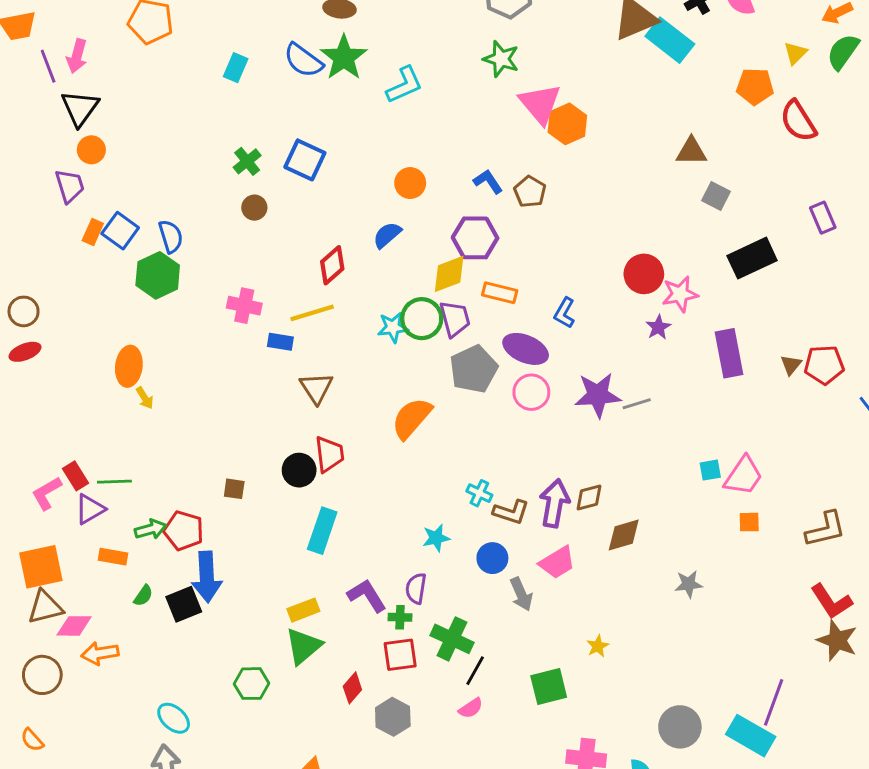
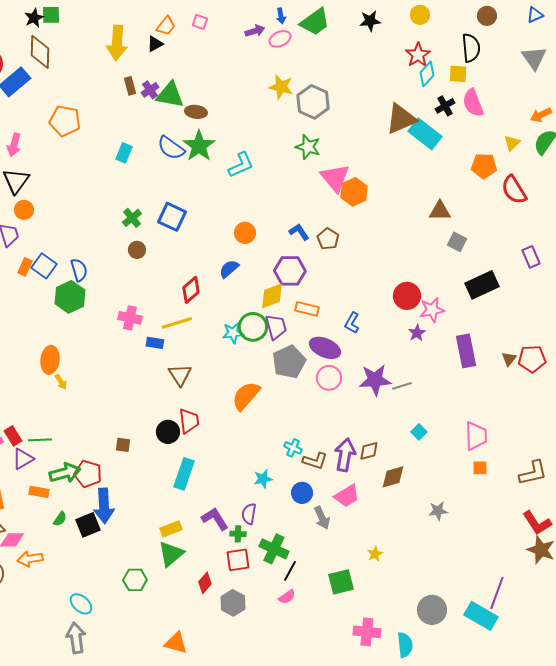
cyan square: (710, 470) -> (419, 432), moved, turned -35
pink trapezoid: (743, 476) -> (476, 436), turned -36
green arrow: (150, 529) -> (65, 473), size x1.4

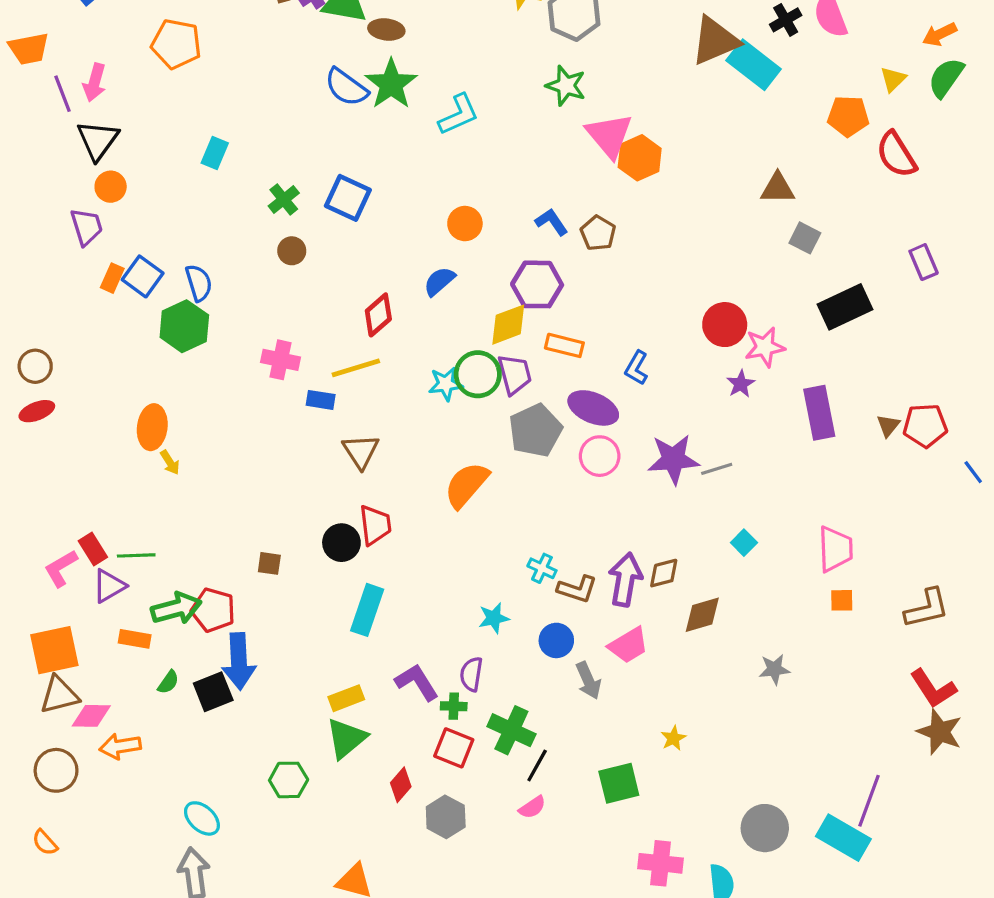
cyan rectangle: (124, 153) -> (215, 153), moved
red square: (238, 560) -> (454, 748), turned 30

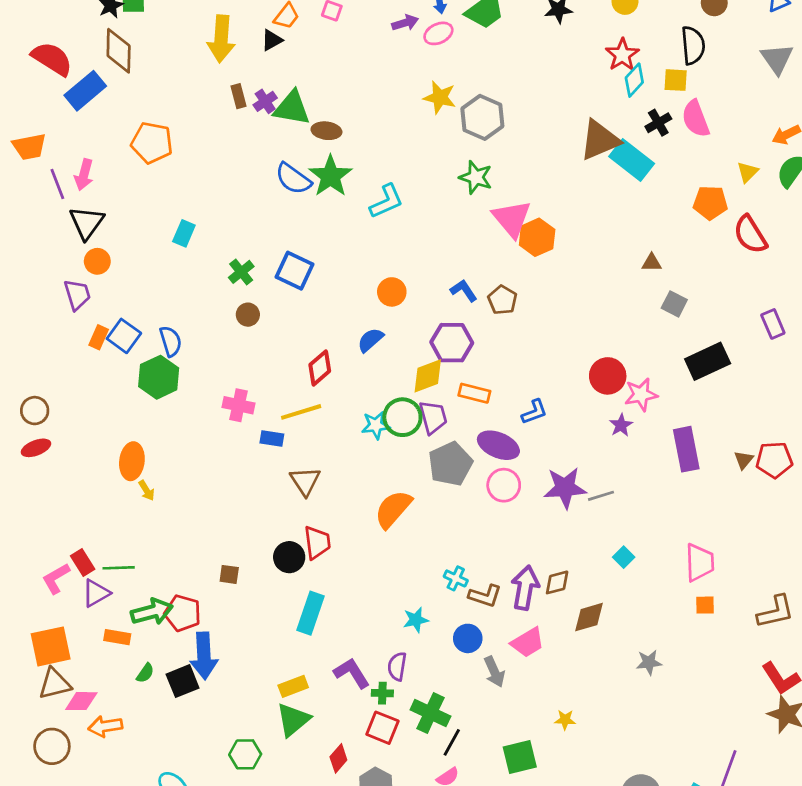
brown triangle: (778, 188) -> (652, 263), size x0.7
blue L-shape: (637, 368) -> (534, 412), turned -140
yellow star: (673, 738) -> (565, 720), turned 30

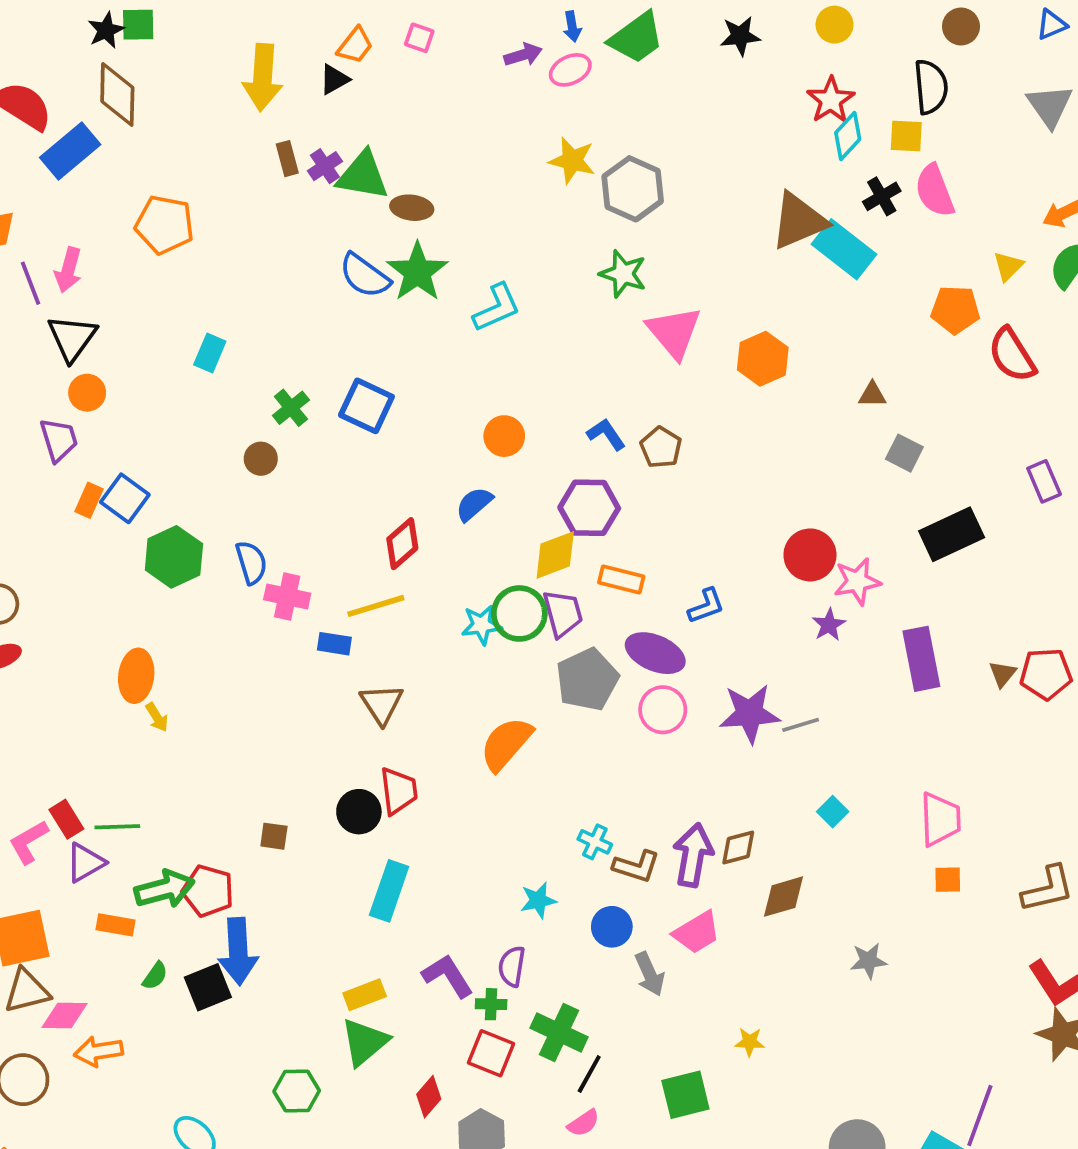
orange hexagon: (537, 237) -> (763, 359), moved
brown circle: (248, 315) -> (261, 459), moved
blue semicircle: (171, 341) -> (251, 563), moved

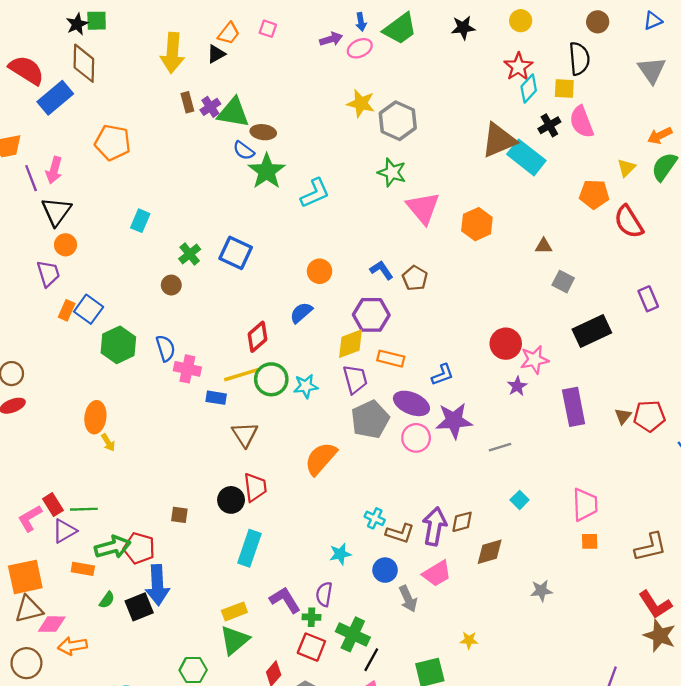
blue semicircle: (365, 276) -> (244, 151), moved, size x0.7
green circle: (519, 613) -> (271, 379), moved
purple star: (750, 714) -> (454, 421), moved

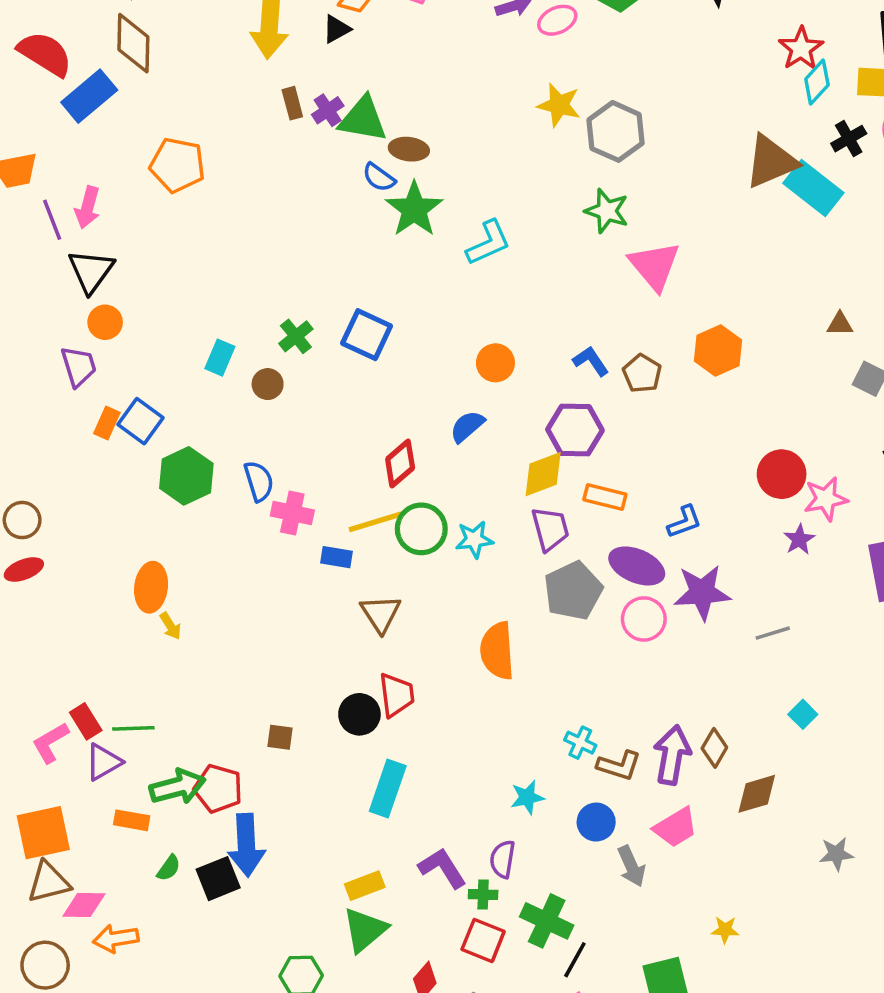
cyan rectangle: (140, 221) -> (220, 358), moved
orange hexagon: (477, 224) -> (718, 350), moved
orange semicircle: (321, 459) -> (497, 651), turned -45
brown diamond: (462, 522) -> (714, 748), turned -45

